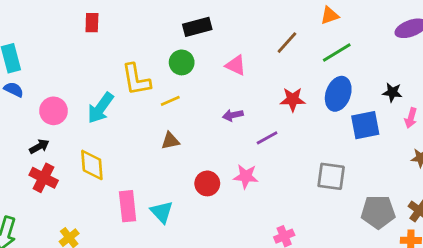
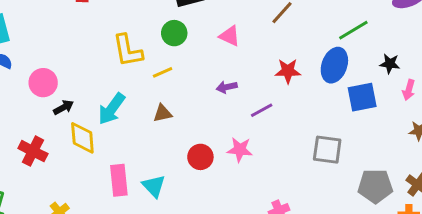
green line: (337, 52) -> (353, 30), moved
cyan arrow: (100, 108) -> (112, 109), moved
black arrow: (39, 146) -> (64, 107), moved

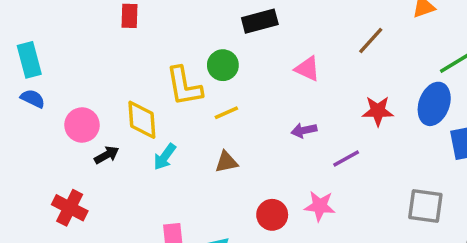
green circle: (174, 33) -> (223, 65), moved
cyan arrow: (112, 109) -> (165, 157), size x0.7
yellow diamond: (82, 138) -> (142, 120), moved

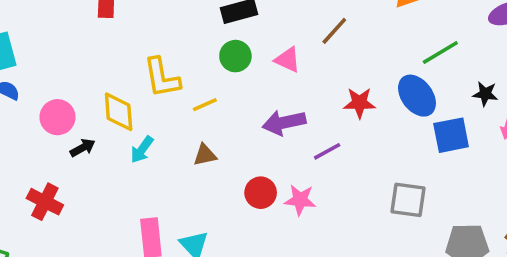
brown line: (371, 41) -> (334, 31), moved
green circle: (223, 65) -> (235, 56), moved
blue ellipse: (434, 104) -> (417, 96), turned -57
purple arrow: (304, 130) -> (284, 123), size x1.6
red circle: (272, 215) -> (261, 193), moved

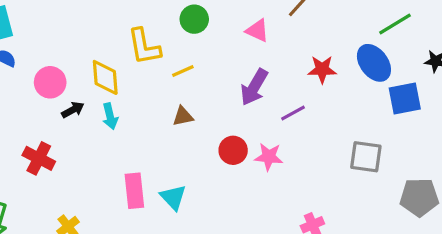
green circle: (235, 56) -> (194, 19), moved
purple arrow: (284, 123) -> (254, 87), turned -48
cyan arrow: (142, 150) -> (110, 116), moved, turned -50

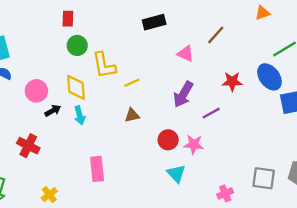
green circle: (194, 19) -> (77, 45), moved
gray square: (366, 157) -> (264, 178), moved
cyan triangle: (173, 197) -> (176, 174), moved

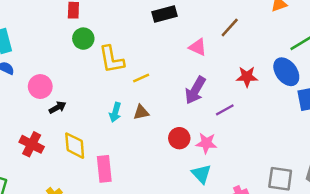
yellow diamond: (76, 87) -> (75, 146), moved
cyan arrow: (80, 115) -> (115, 112), moved, turned 30
cyan triangle: (176, 174) -> (201, 174), moved

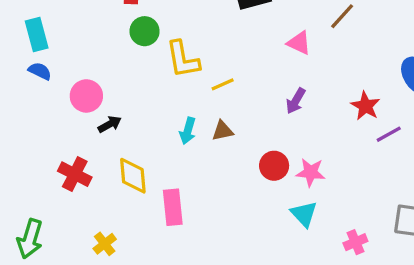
red star: (247, 77) -> (365, 106), moved, turned 30
purple arrow: (195, 90) -> (296, 101), size x0.7
purple line: (225, 110) -> (389, 134), moved

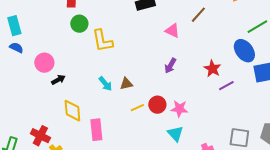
yellow line: (223, 84) -> (137, 108), moved
cyan arrow: (188, 131) -> (105, 84), turned -56
red cross: (75, 174) -> (40, 136), moved

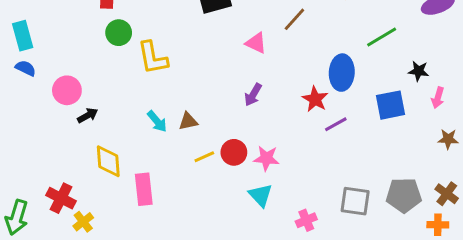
blue ellipse: (244, 51) -> (342, 73), moved, turned 40

